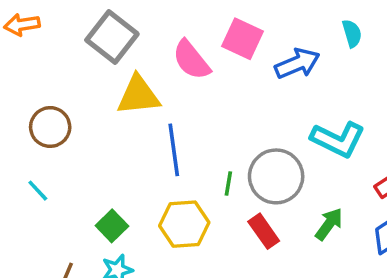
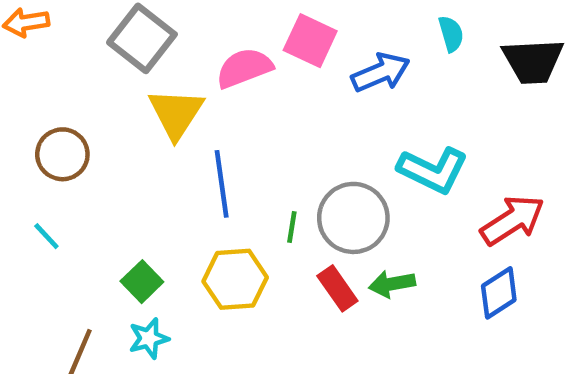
pink semicircle: (191, 60) -> (244, 68), turned 108
yellow triangle: (138, 95) -> (176, 113), turned -51
green arrow: (329, 224) -> (392, 284), moved, turned -136

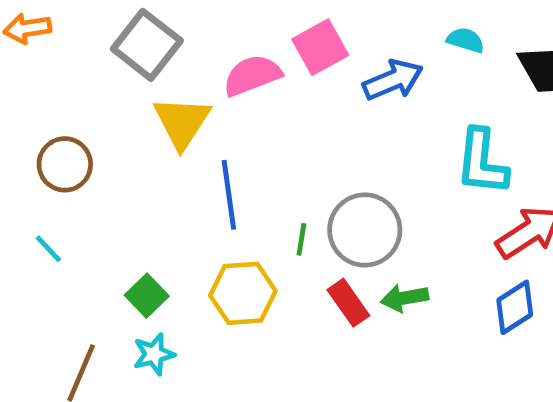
cyan semicircle: (451, 34) -> (466, 40), turned -57
pink square: (310, 41) -> (320, 47), turned 36
cyan L-shape: (433, 170) -> (482, 162), moved, turned 70

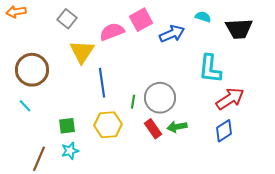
gray square: (147, 45) -> (67, 19), size x0.7
brown circle: (65, 164) -> (32, 70), size x1.4
green square: (147, 296) -> (67, 126), turned 36

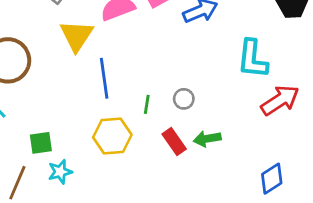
gray circle: (160, 98) -> (184, 99), size x0.5
green square: (67, 126) -> (41, 143), moved
blue diamond: (224, 131) -> (272, 179), moved

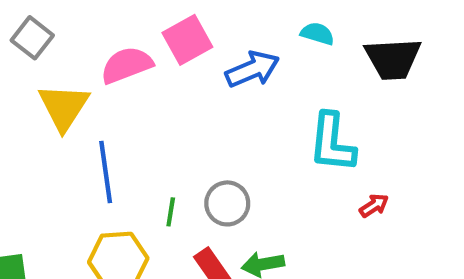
gray circle: (184, 99) -> (227, 203), size x1.4
red arrow: (280, 100) -> (374, 206), size x0.5

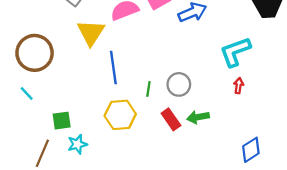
cyan L-shape: (332, 143) -> (235, 52), turned 64
red arrow: (374, 206) -> (239, 86), moved, turned -49

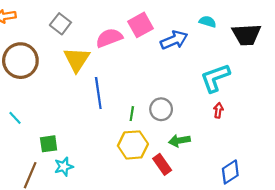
brown circle: (35, 53) -> (20, 61), moved
yellow hexagon: (120, 115) -> (133, 145), moved
red rectangle: (171, 119) -> (162, 164), moved

